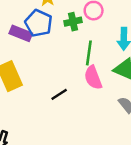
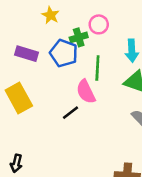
blue pentagon: (39, 23) -> (64, 53), moved
pink semicircle: (93, 78) -> (86, 92), moved

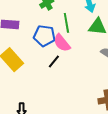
blue pentagon: (64, 53) -> (44, 36), moved

